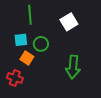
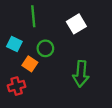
cyan square: (21, 40) -> (14, 44), moved, turned 32
red cross: (15, 78) -> (17, 86), turned -35

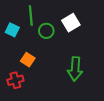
cyan square: (14, 44) -> (12, 30), moved
green circle: (45, 48) -> (46, 31), moved

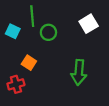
white square: (71, 23) -> (89, 24), moved

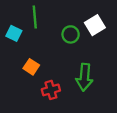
green circle: (48, 32) -> (71, 34), moved
red cross: (16, 84) -> (51, 90), moved

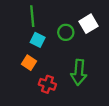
cyan square: (14, 33) -> (38, 40), moved
red cross: (51, 90) -> (47, 84), turned 35

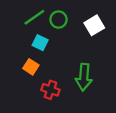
green line: (32, 16) -> (34, 17), turned 60
green circle: (66, 32) -> (58, 20), moved

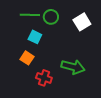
green line: (34, 17) -> (30, 15), turned 36
green arrow: (84, 77) -> (73, 67), turned -80

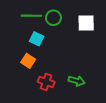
white square: (82, 22) -> (86, 23), turned 30
green arrow: (73, 67) -> (77, 81), moved, size x0.7

